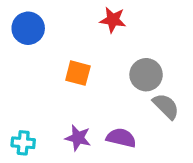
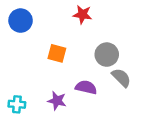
purple semicircle: (121, 138) -> (86, 87), moved

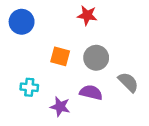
gray circle: (107, 55) -> (96, 58), moved
cyan cross: (17, 104) -> (29, 87), moved

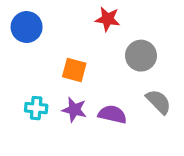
gray circle: (96, 58) -> (141, 56), moved
purple star: (60, 107) -> (74, 110), moved

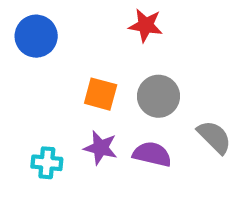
gray circle: (141, 56) -> (159, 96), moved
cyan cross: (36, 108) -> (47, 163), moved

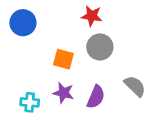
gray circle: (159, 96) -> (100, 47), moved
purple semicircle: (152, 154) -> (96, 97), turned 100

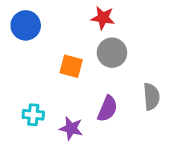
gray semicircle: (135, 86) -> (151, 97), turned 40
purple star: (63, 93) -> (71, 128), moved

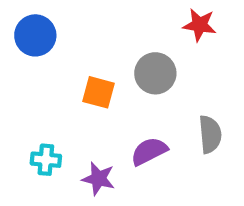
red star: (103, 18) -> (200, 25), moved
purple semicircle: (107, 109) -> (149, 151), turned -140

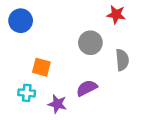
orange square: (99, 92) -> (41, 67), moved
gray semicircle: (210, 134) -> (122, 60), moved

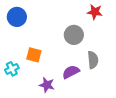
gray semicircle: (122, 60) -> (93, 60), moved
cyan cross: (27, 93) -> (12, 69), moved, turned -32

